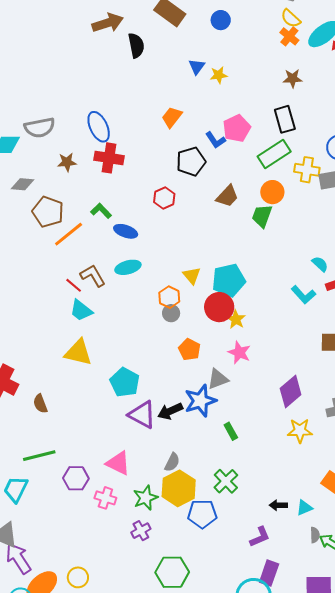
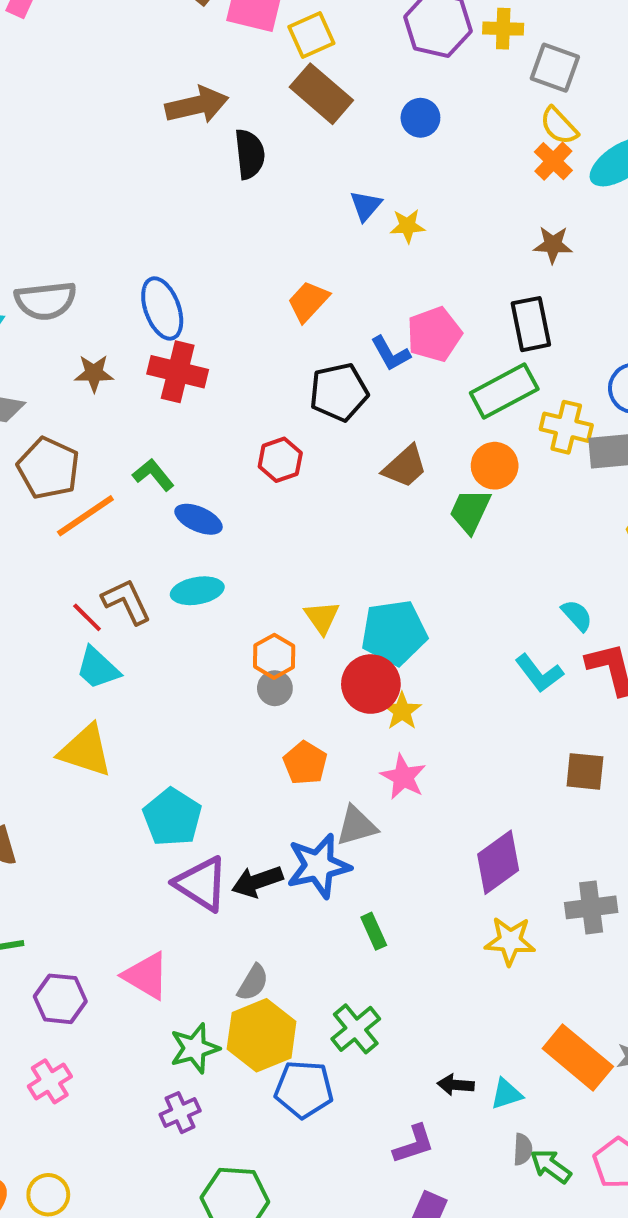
pink cross: (105, 498) -> (50, 1081), moved, turned 35

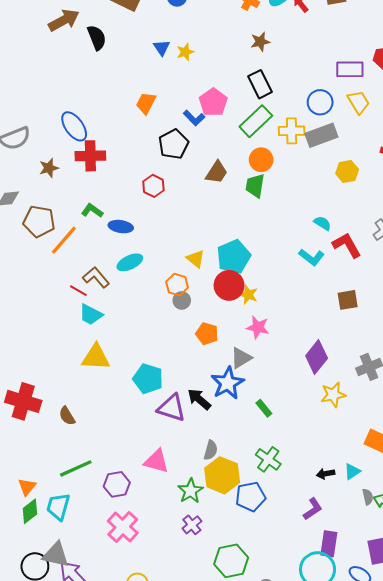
black arrow: (257, 882) -> (199, 399), turned 75
pink cross: (50, 1081) -> (123, 527), size x1.4

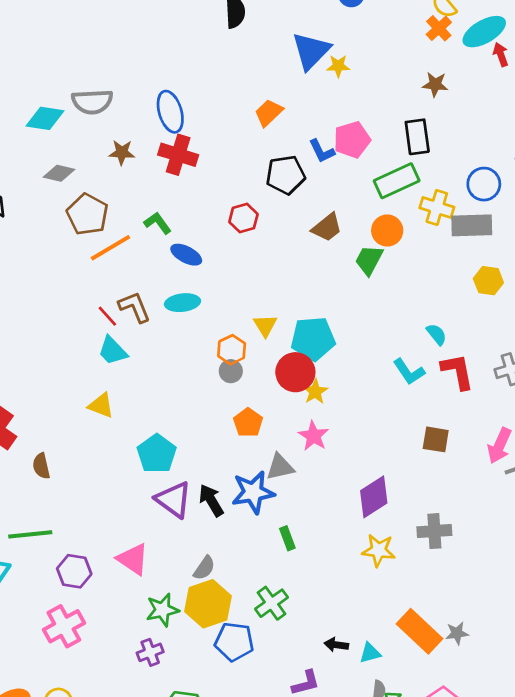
blue triangle: (162, 48) -> (311, 51), size x1.8
yellow triangle: (96, 357) -> (101, 406), size x0.7

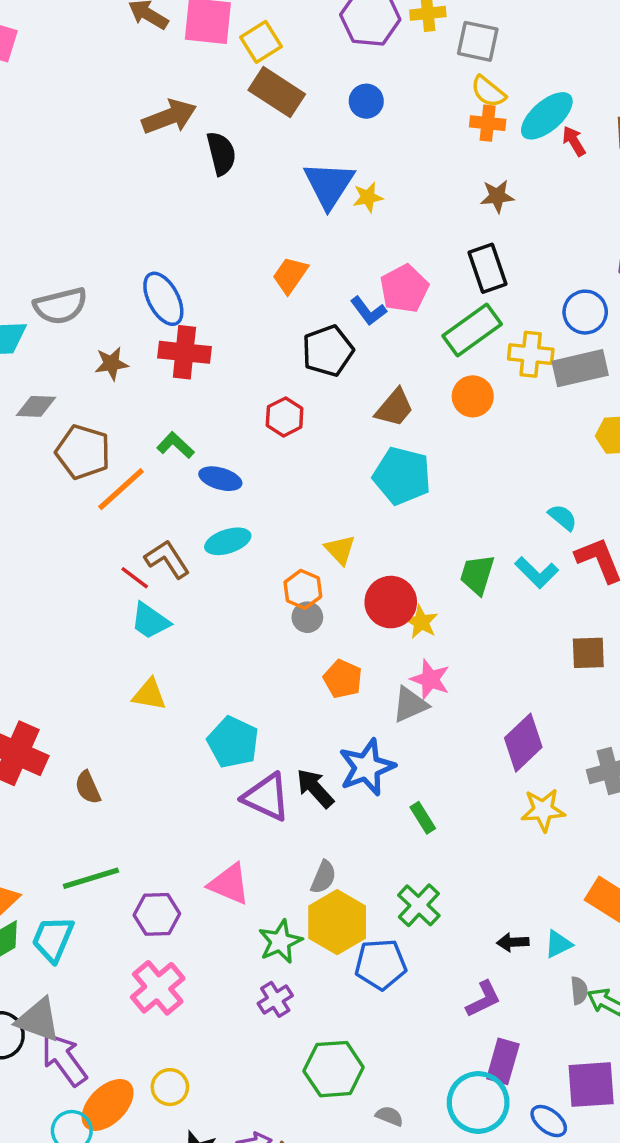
orange cross: (439, 28) -> (488, 123), turned -30
green trapezoid: (369, 260) -> (477, 575), moved
cyan pentagon: (313, 339) -> (402, 476), moved, turned 30
gray triangle: (280, 467) -> (410, 705), moved

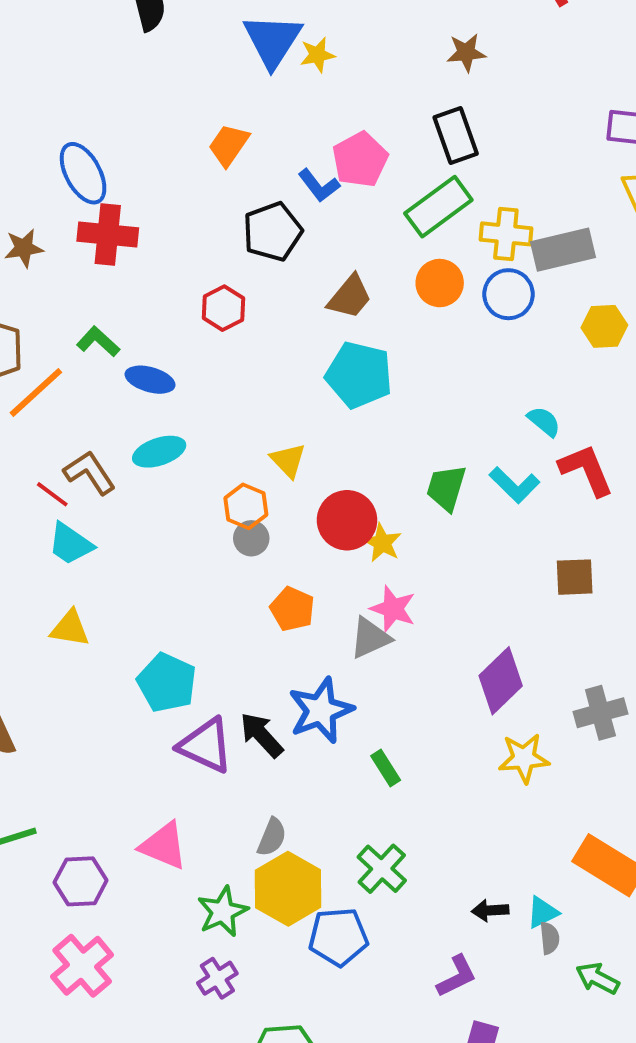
blue circle: (585, 312) -> (509, 294), moved
gray semicircle: (579, 991) -> (550, 938), moved

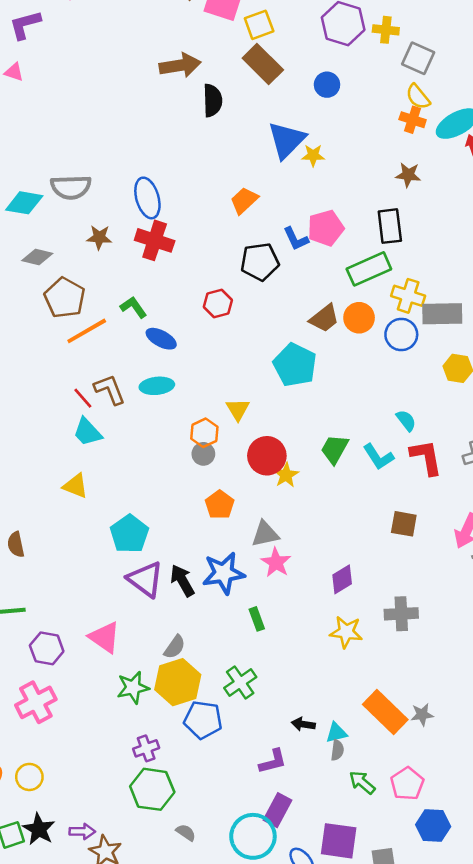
brown trapezoid: (350, 297) -> (324, 318), moved
pink star: (393, 609) -> (276, 562), moved
purple diamond: (501, 681) -> (342, 579), size x0.7
purple cross: (217, 978) -> (146, 748), moved

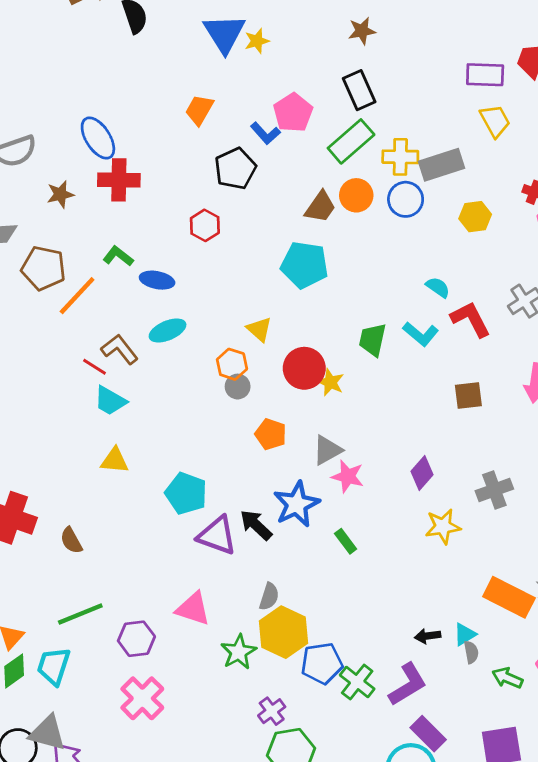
green cross: (240, 682) -> (357, 682), moved
purple L-shape: (273, 761) -> (408, 684), size x1.4
purple rectangle: (278, 810) -> (428, 734), turned -56

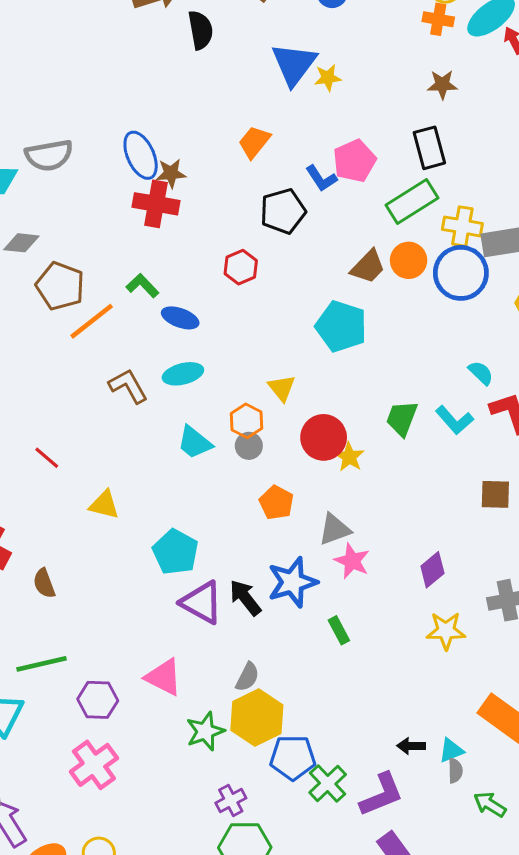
brown star: (60, 194) -> (171, 173), moved
blue circle: (406, 199) -> (461, 273), size x1.4
red line: (94, 367) -> (47, 458), moved
cyan trapezoid: (110, 401) -> (195, 442), moved

